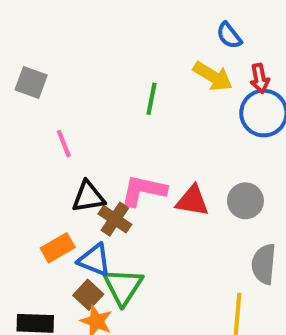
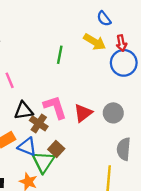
pink L-shape: (143, 191) -> (55, 107), turned 60
red triangle: (192, 201) -> (83, 113), turned -48
brown square: (88, 295) -> (56, 149), moved

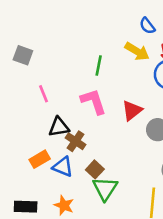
pink L-shape: (55, 107) -> (93, 101), moved
red triangle: (83, 113) -> (132, 110), moved
green triangle: (43, 162) -> (105, 189), moved

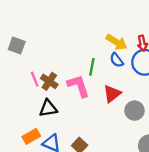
blue semicircle: (147, 26) -> (117, 60), moved
green line: (99, 66) -> (92, 67), moved
brown cross: (76, 141) -> (49, 81), moved

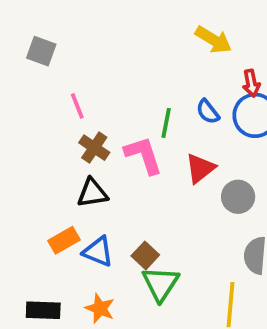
yellow arrow: (117, 42) -> (213, 40), moved
gray square: (17, 45) -> (41, 51), moved
pink line: (35, 79) -> (77, 106), moved

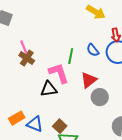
brown cross: (94, 148) -> (27, 58), moved
black triangle: (92, 193) -> (49, 89), moved
gray circle: (238, 197) -> (100, 97), moved

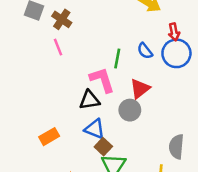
brown cross: (27, 58) -> (62, 19), moved
gray circle: (100, 97) -> (130, 110), moved
blue triangle: (35, 124) -> (95, 129), moved

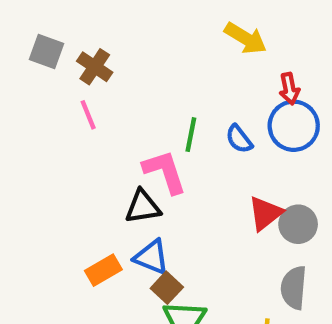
blue semicircle: (145, 51) -> (239, 139), moved
red triangle: (140, 89) -> (265, 213), moved
gray circle: (130, 110) -> (298, 224), moved
orange rectangle: (49, 137) -> (103, 270), moved

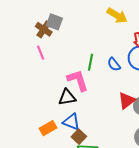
gray square: (47, 51) -> (54, 22), moved

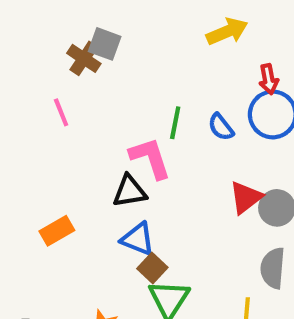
yellow arrow: (117, 15) -> (227, 31), turned -54
pink line: (41, 53) -> (61, 112), moved
orange rectangle: (48, 128) -> (57, 231), moved

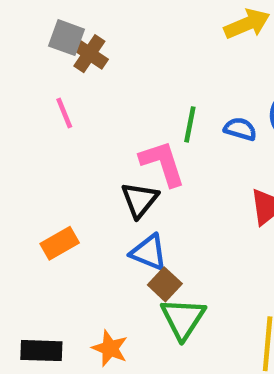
gray square: (105, 44) -> (67, 38), moved
blue semicircle: (221, 127) -> (240, 129), turned 144
black triangle: (130, 191) -> (140, 200), turned -42

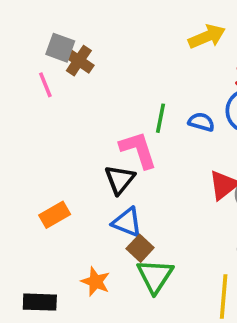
pink line: (64, 113) -> (45, 85), moved
orange star: (110, 348) -> (96, 282), moved

